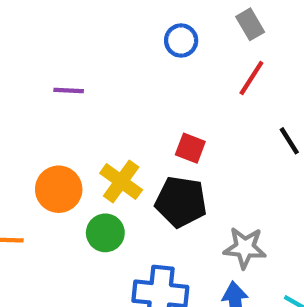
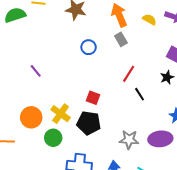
red line: (251, 78) -> (129, 74), moved
purple line: (69, 91) -> (36, 71), turned 48
gray star: (245, 248) -> (129, 140), moved

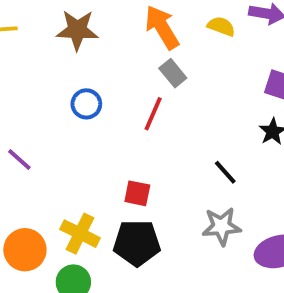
blue circle: (89, 47) -> (86, 104), moved
red line: (129, 74) -> (153, 114), moved
gray star: (129, 140) -> (221, 226), moved

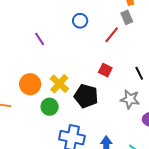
red square: (137, 193) -> (105, 70), moved

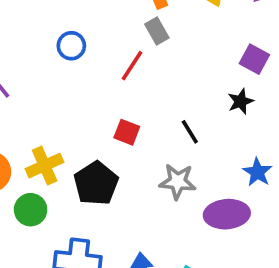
yellow cross: (59, 84) -> (45, 166), turned 30
black pentagon: (86, 96) -> (96, 183), turned 30

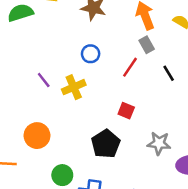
black line: (190, 132) -> (169, 73), moved
yellow cross: (45, 166) -> (74, 87), moved
green circle: (31, 210) -> (62, 175), moved

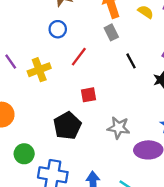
blue circle: (91, 54) -> (58, 29), moved
red line: (130, 67) -> (79, 57), moved
red square: (126, 111) -> (89, 95), turned -35

